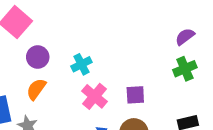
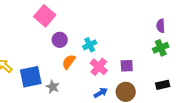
purple semicircle: (185, 37) -> (161, 26), turned -56
orange semicircle: (36, 89) -> (69, 62), moved

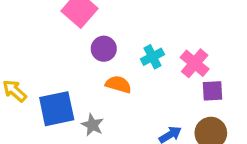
orange semicircle: (69, 62) -> (118, 84), turned 70
pink cross: (99, 67) -> (195, 63), moved

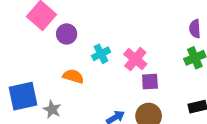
purple circle: (104, 49) -> (67, 34), moved

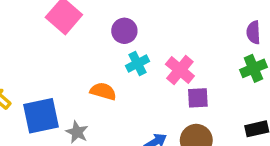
purple circle: (67, 34) -> (124, 31), moved

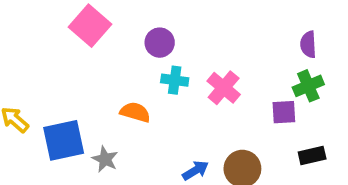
cyan cross: (137, 63) -> (175, 80), turned 35
purple square: (198, 98) -> (284, 112), moved

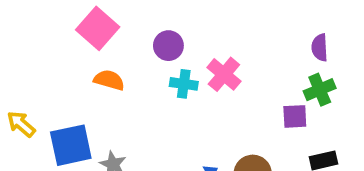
pink cross: (224, 88) -> (224, 74), moved
orange semicircle: (135, 112) -> (109, 80), moved

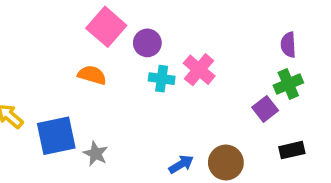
pink square: (98, 28) -> (106, 27), moved
purple square: (295, 116) -> (265, 109), turned -35

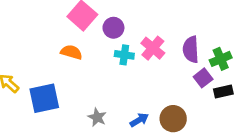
purple semicircle: (288, 45) -> (191, 49), moved, size x1.4
black rectangle: (292, 150) -> (223, 92), moved
gray star: (96, 154) -> (97, 117), moved

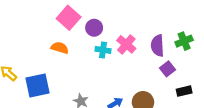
green cross: (221, 59) -> (184, 41), moved
black rectangle: (223, 92) -> (184, 91), moved

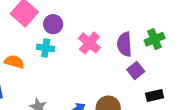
orange semicircle: (60, 48) -> (14, 62), moved
cyan cross: (103, 50) -> (46, 48), moved

